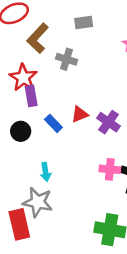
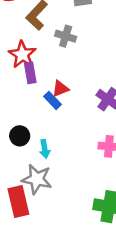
red triangle: (80, 114) -> (60, 89), moved
black circle: (21, 131) -> (20, 136), moved

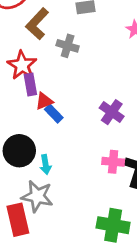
red triangle: (60, 89) -> (44, 101), moved
black circle: (20, 136) -> (19, 151), size x1.5

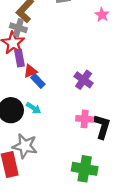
gray cross: (68, 46) -> (18, 28), moved
cyan arrow: (45, 165) -> (34, 108), moved, turned -48

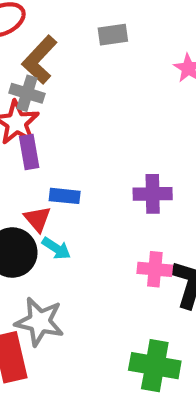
red triangle: (30, 71) -> (37, 219), moved, turned -48
purple cross: (84, 80) -> (153, 194), turned -36
blue rectangle: (38, 81) -> (65, 196), turned -40

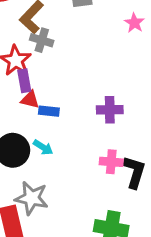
gray cross: (27, 93) -> (42, 40), moved
red triangle: (37, 219) -> (30, 100), moved, turned -36

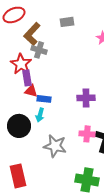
cyan arrow: (43, 147) -> (40, 115), moved, turned 72
gray star: (32, 198) -> (55, 146), moved

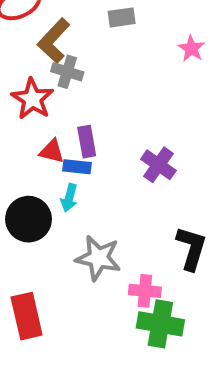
purple rectangle: (27, 78) -> (87, 142), moved
purple cross: (86, 98) -> (158, 165), turned 36
pink cross: (87, 134) -> (145, 291), moved

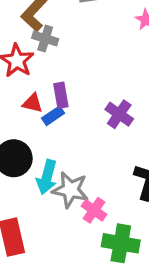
blue rectangle: (77, 167) -> (53, 116), turned -40
cyan arrow: (69, 198) -> (47, 177), moved, size x1.5
pink cross: (145, 291) -> (94, 210), moved, turned 30

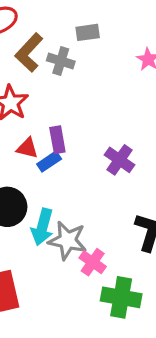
gray cross: (45, 39) -> (61, 61), moved

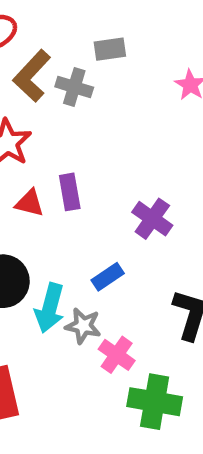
blue rectangle: (49, 162) -> (108, 277), moved
gray star: (68, 240) -> (83, 326), size x0.7

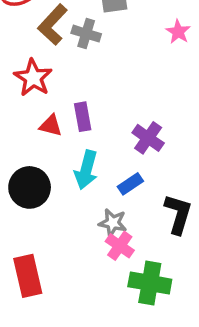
blue rectangle: (108, 277) -> (130, 184), moved
cyan arrow: (50, 308) -> (86, 170), moved
gray star: (83, 326) -> (113, 223), moved

